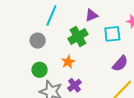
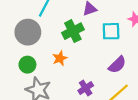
gray circle: (38, 41) -> (28, 32), size x1.5
purple cross: (74, 85) -> (86, 88), moved

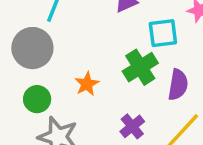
green cross: (73, 31) -> (140, 67), moved
purple semicircle: (117, 65) -> (178, 85), turned -30

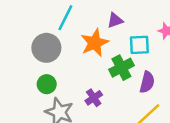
orange star: (87, 84) -> (95, 43), moved, size x1.6
purple cross: (132, 126) -> (94, 98), moved

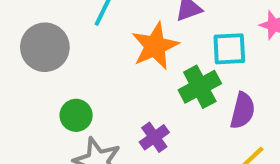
gray circle: (46, 48) -> (45, 47), moved

